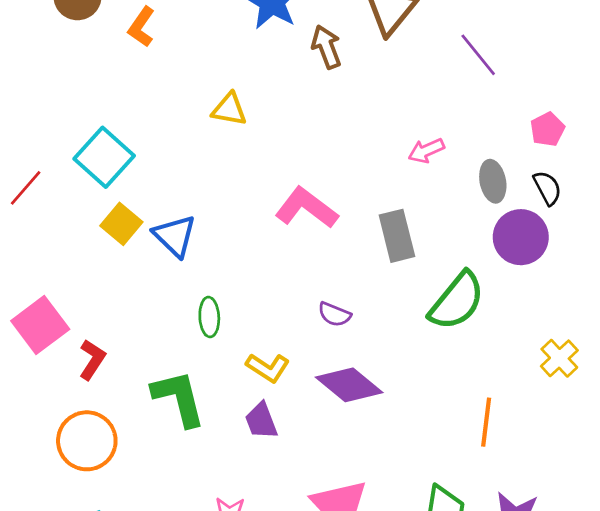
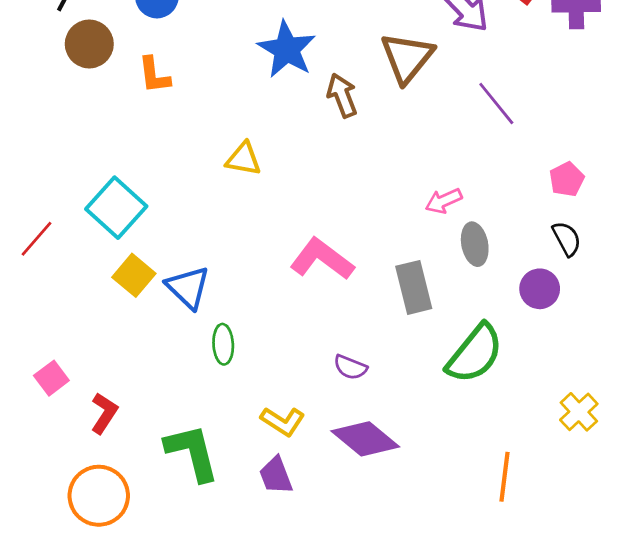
orange L-shape: (141, 27) -> (154, 75), turned -42
gray ellipse: (493, 181) -> (475, 244), moved
purple circle: (521, 237) -> (540, 289), size x0.7
green ellipse: (209, 317) -> (223, 344), moved
pink square: (40, 325) -> (51, 378), size x0.6

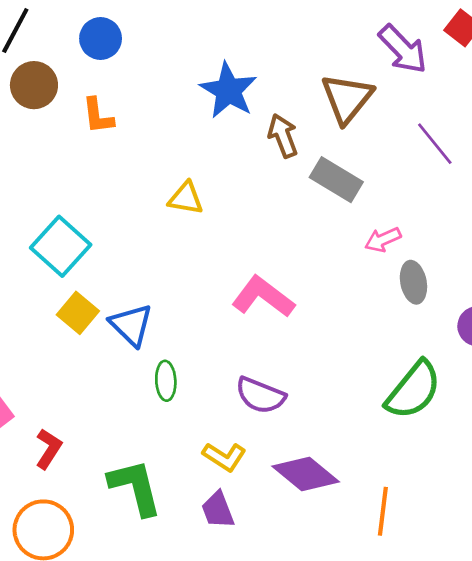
gray rectangle: (414, 287) -> (336, 180), moved, turned -45
purple semicircle: (350, 367) -> (260, 395), moved, size x1.5
orange line: (504, 477) -> (383, 511), moved

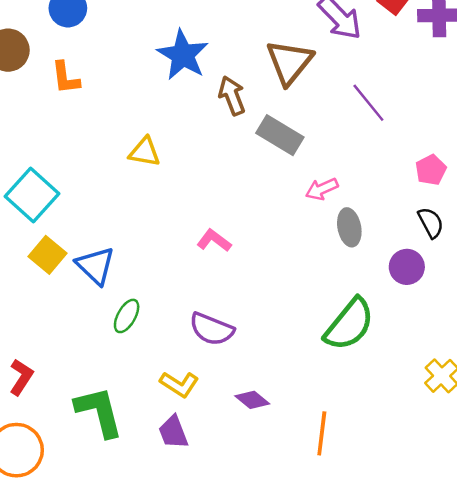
pink L-shape: (263, 297) -> (214, 241), size x0.6
green ellipse: (166, 381) -> (127, 316), turned 32
purple diamond: (306, 474) -> (252, 400), size x0.6

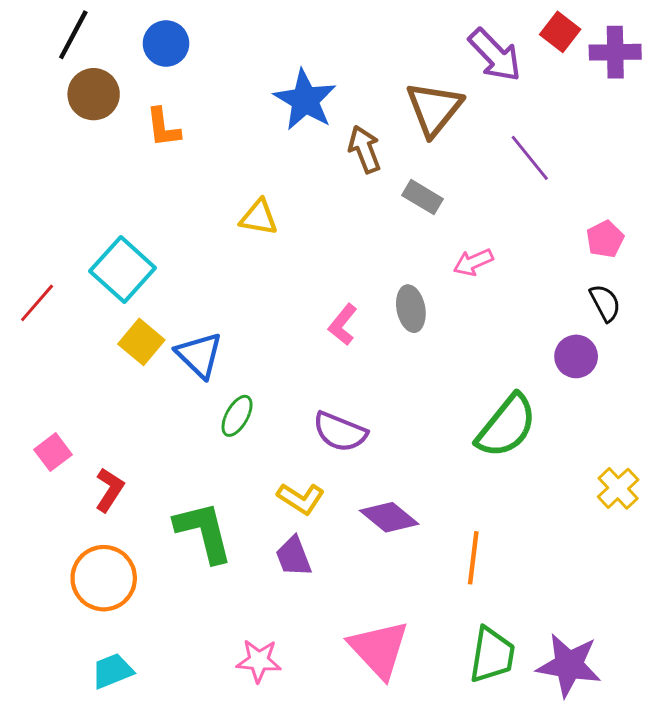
gray rectangle: (280, 135) -> (422, 197), size x0.7
gray ellipse: (349, 227) -> (411, 309), moved
pink L-shape: (214, 241) -> (343, 325), turned -88
purple diamond: (252, 400) -> (389, 517), size x1.4

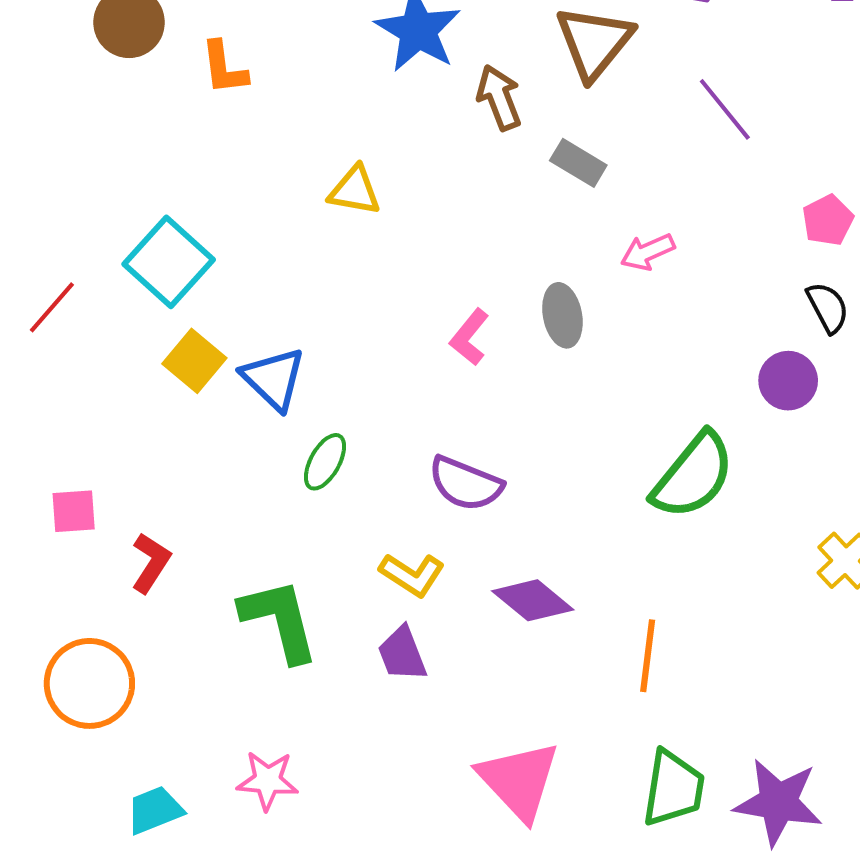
pink square: (53, 452) -> (74, 511), turned 33
orange circle: (104, 578) -> (89, 683), moved
pink star: (259, 661) -> (268, 780), moved

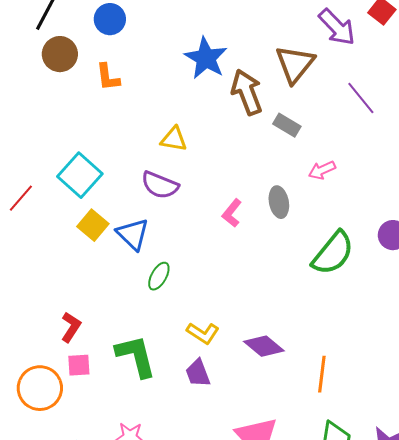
brown arrow: (499, 98) -> (247, 92), size x1.4
green semicircle: (693, 476) -> (333, 253), moved
purple semicircle: (466, 484) -> (160, 185), moved
pink square: (74, 511) -> (79, 365), moved

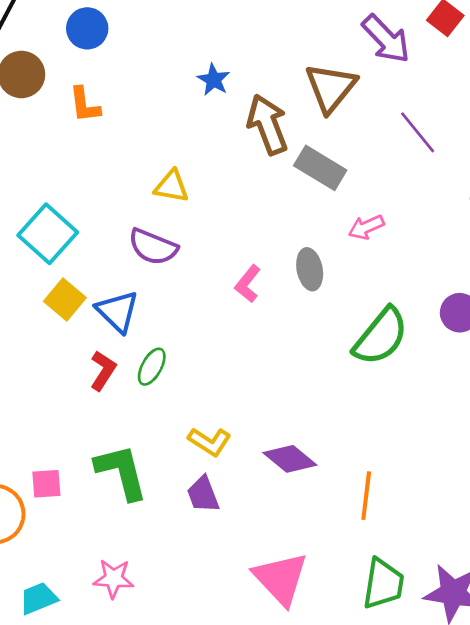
blue star: (206, 58) -> (214, 80), size x0.6
gray rectangle: (287, 125) -> (320, 168), size x1.4
red L-shape: (71, 327) -> (103, 371), moved

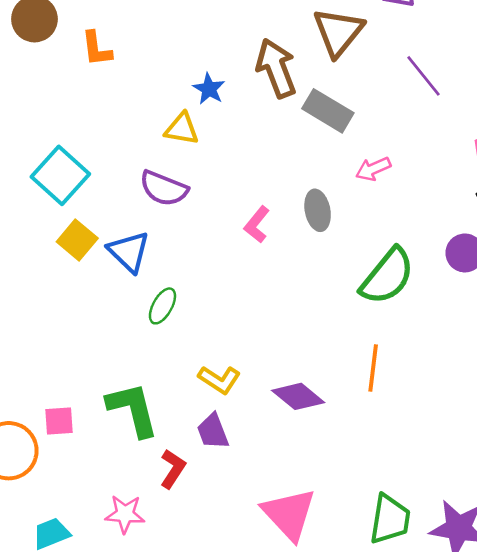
blue star: (214, 80) -> (209, 89), moved
red L-shape: (103, 371) -> (173, 469), moved
orange line: (366, 496) -> (373, 368), moved

